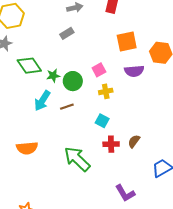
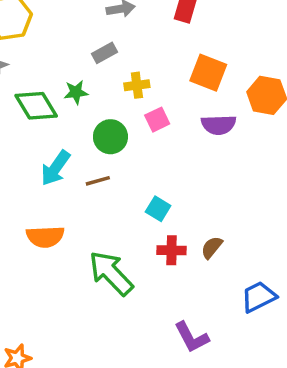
orange square: (127, 42) -> (208, 73), turned 30
green star: (53, 76) -> (76, 92), moved
yellow cross: (106, 91) -> (137, 85), moved
orange semicircle: (27, 148) -> (45, 237), moved

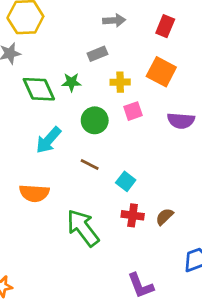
orange square: (208, 73) -> (161, 72), moved
brown line: (98, 181) -> (90, 164), moved, turned 36

